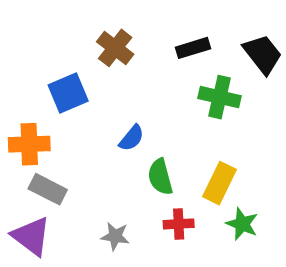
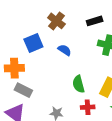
blue semicircle: (132, 138) -> (64, 50), moved, turned -96

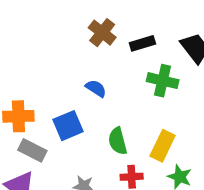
brown cross: (56, 21) -> (102, 33), moved
blue square: (33, 43) -> (68, 126), moved

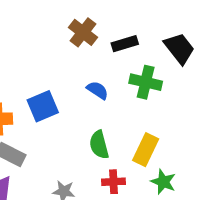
blue semicircle: (96, 88) -> (97, 90), moved
blue square: (68, 126) -> (43, 106), moved

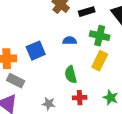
blue semicircle: (97, 90) -> (70, 41), turned -32
yellow rectangle: (146, 150) -> (100, 61), moved

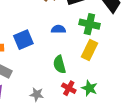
red cross: (80, 98) -> (69, 88), turned 32
green star: (111, 98) -> (89, 88), moved

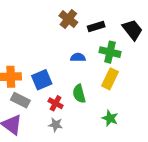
blue square: (23, 40) -> (42, 80), moved
red cross: (69, 88) -> (56, 103), moved

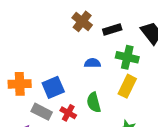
gray rectangle: (20, 100) -> (42, 112), moved

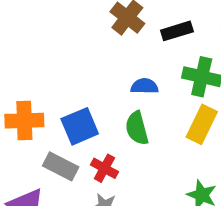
green semicircle: (94, 102) -> (137, 128), moved

